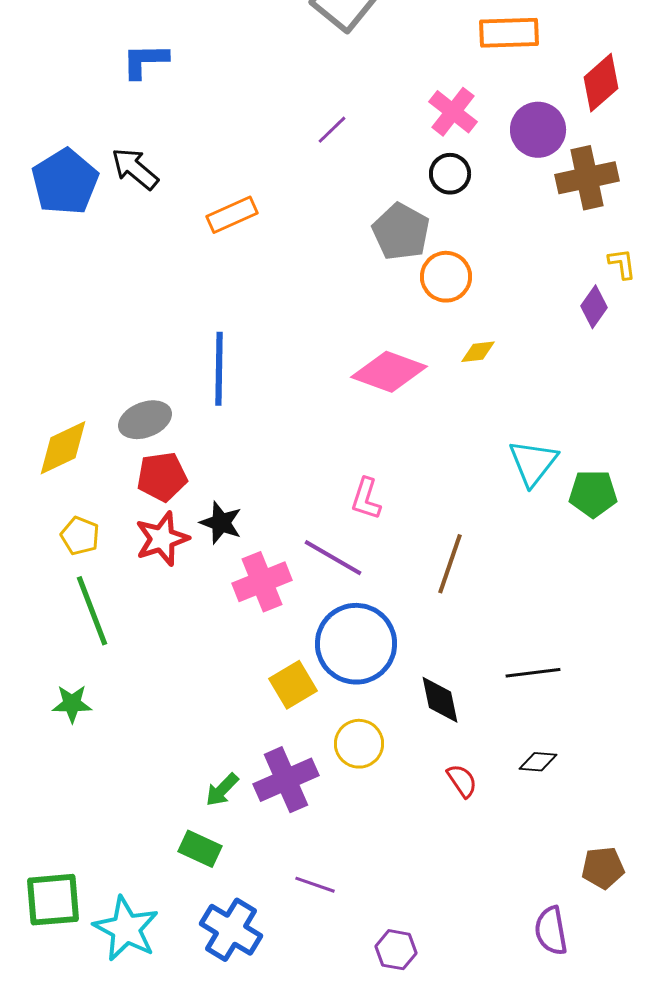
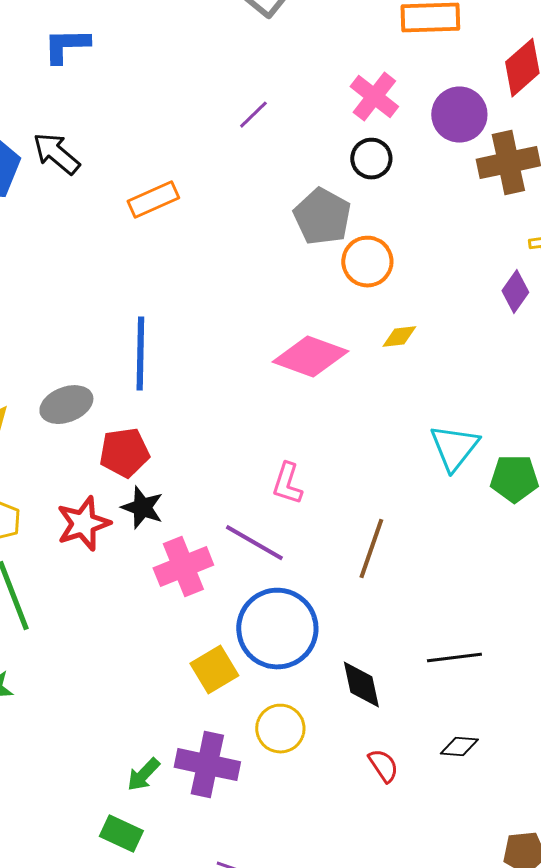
red pentagon: (162, 477) -> (124, 453), moved
purple cross: (286, 780) -> (207, 765), turned 36

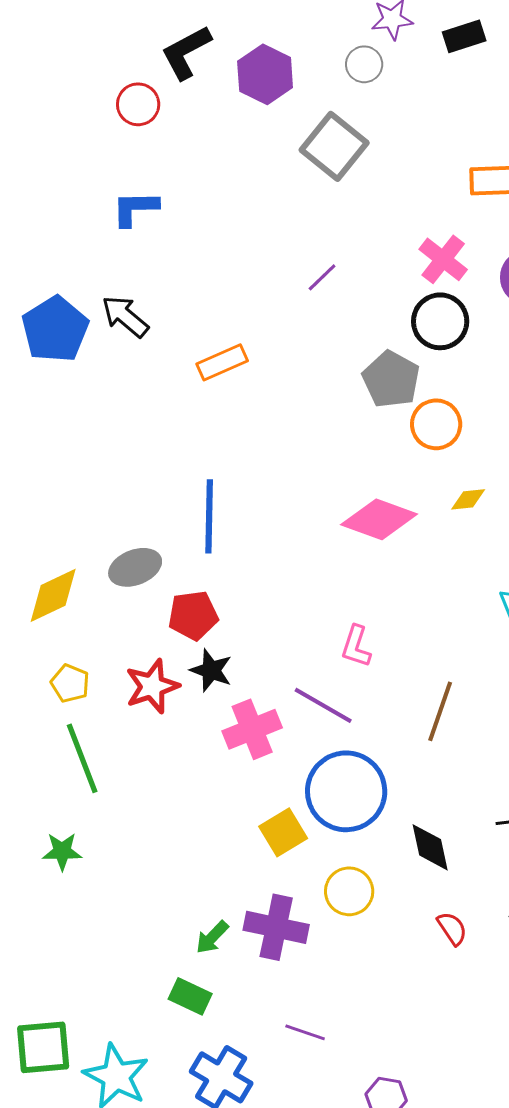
black circle: (371, 159) -> (440, 321), size x1.4

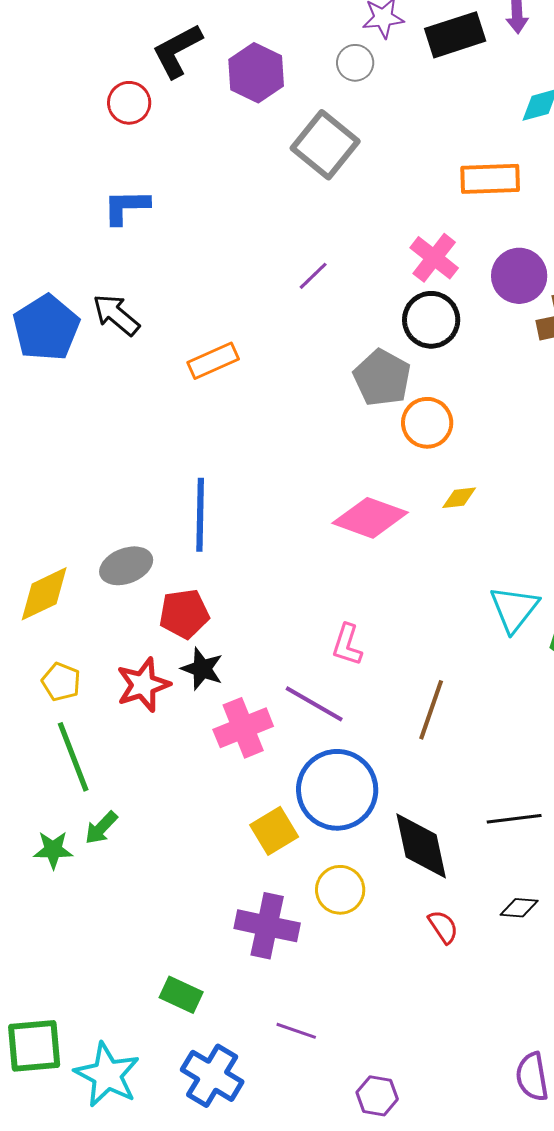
black rectangle: (464, 36) -> (455, 35), size x1.4
black diamond: (430, 847) -> (421, 846), size x1.4
green arrow: (212, 937) -> (101, 828), moved

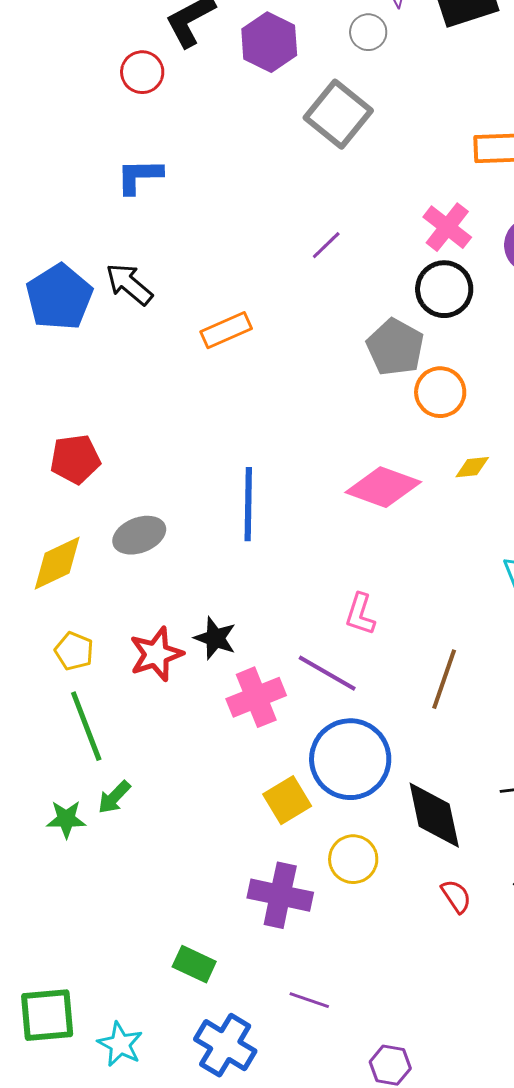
blue line: (200, 515) -> (248, 504), moved
red pentagon: (184, 614) -> (75, 459), moved
cyan star: (107, 1075) -> (120, 1044), size x0.7

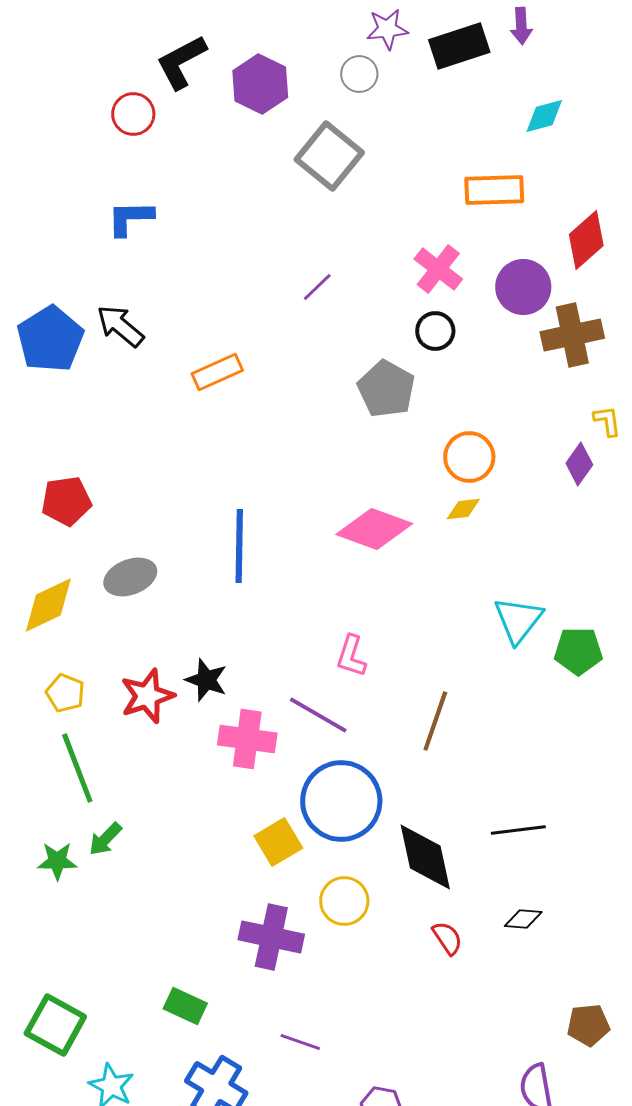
black circle: (444, 289) -> (435, 331), size x0.7
orange circle: (440, 392) -> (469, 457), moved
pink cross: (256, 697) -> (247, 739), turned 30
green square: (47, 1015) -> (55, 1025), moved, turned 34

